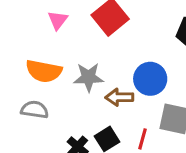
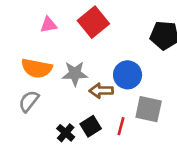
pink triangle: (58, 20) -> (49, 25), turned 42
gray semicircle: (35, 110) -> (29, 101), turned -60

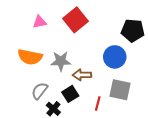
blue circle: (128, 75) -> (115, 57), moved
gray semicircle: (29, 101) -> (40, 91), moved
black square: (91, 126) -> (70, 94), moved

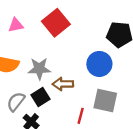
black square: (70, 94) -> (41, 97), moved

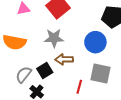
gray star: (39, 69) -> (54, 38), moved

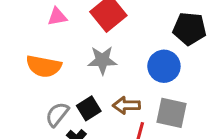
brown arrow: (64, 59) -> (126, 105), moved

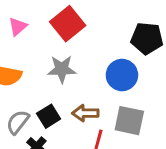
pink triangle: (57, 17) -> (18, 27), turned -30

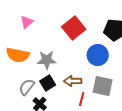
red square: (68, 24) -> (74, 28), moved
gray star: (62, 69) -> (47, 60), moved

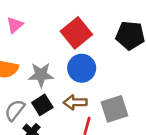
blue circle: (98, 55) -> (82, 68), moved
gray square: (103, 86) -> (114, 109), turned -30

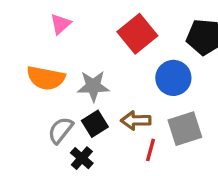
blue circle: (82, 68) -> (173, 78), moved

